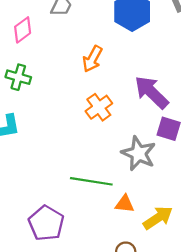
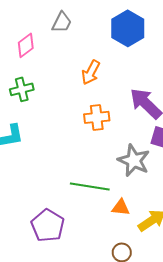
green cross: (18, 77) -> (22, 89), turned -30
orange cross: (99, 107) -> (97, 117), turned 30

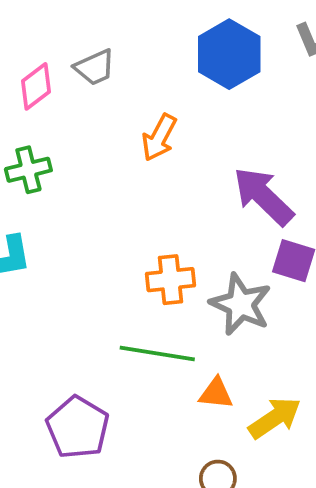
gray trapezoid: (62, 22) -> (95, 67), moved, turned 40
orange cross: (97, 117) -> (171, 280), moved

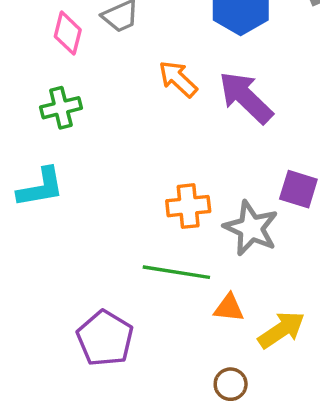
pink diamond: (36, 86) -> (68, 33), turned -39
orange arrow: (159, 138) -> (178, 79), turned 105
purple arrow: (263, 196) -> (246, 98), moved

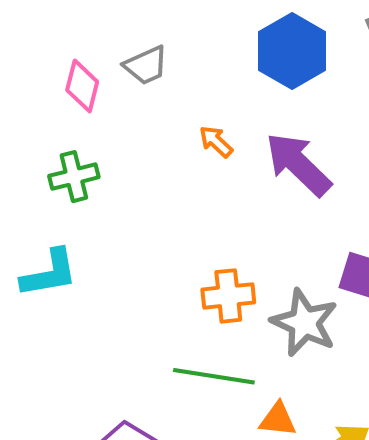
orange arrow: (178, 79) -> (216, 142), size x0.7

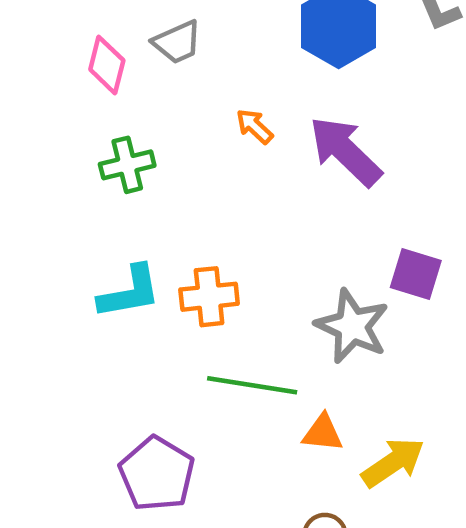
green cross: (74, 177) -> (127, 165), moved
cyan L-shape: (49, 273) -> (130, 292), moved
orange cross: (228, 296) -> (209, 297), moved

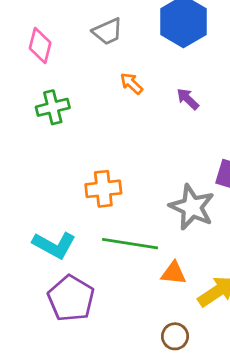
gray trapezoid: (177, 42) -> (108, 31), moved
purple arrow: (345, 151) -> (188, 99), size x0.5
cyan L-shape: (130, 292) -> (54, 245), moved, turned 39

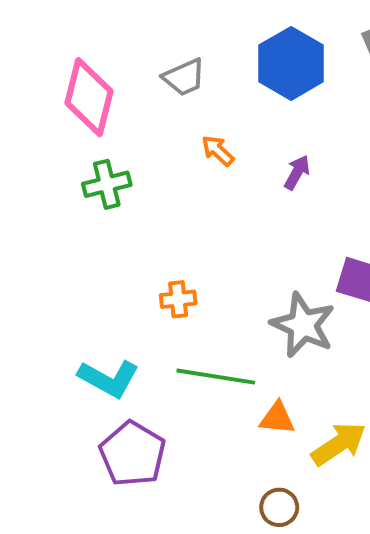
pink diamond: (40, 45) -> (89, 97), size x1.5
purple arrow: (188, 99) -> (297, 172), turned 75
orange cross: (103, 189) -> (178, 299), size x0.7

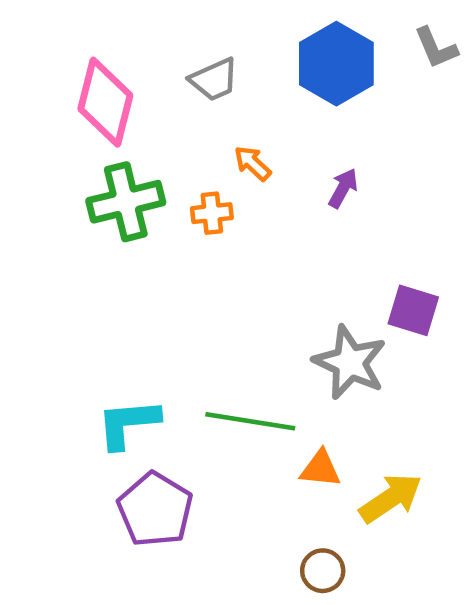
green cross: (107, 184) -> (126, 202), size x1.4
orange cross: (178, 299) -> (212, 213), moved
cyan L-shape: (109, 379) -> (128, 424), turned 146

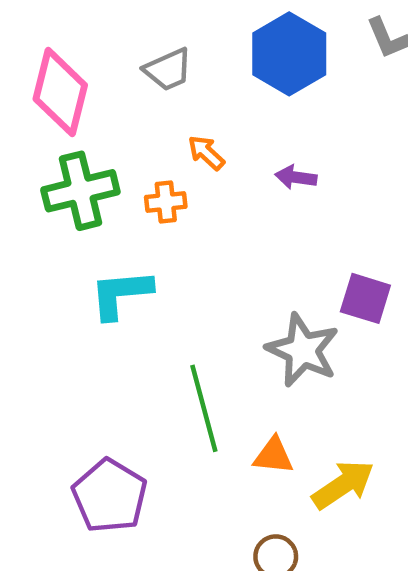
purple arrow: (343, 188) -> (296, 177), turned -111
green line: (250, 421) -> (204, 408), turned 66
cyan L-shape: (128, 424) -> (121, 294), moved

